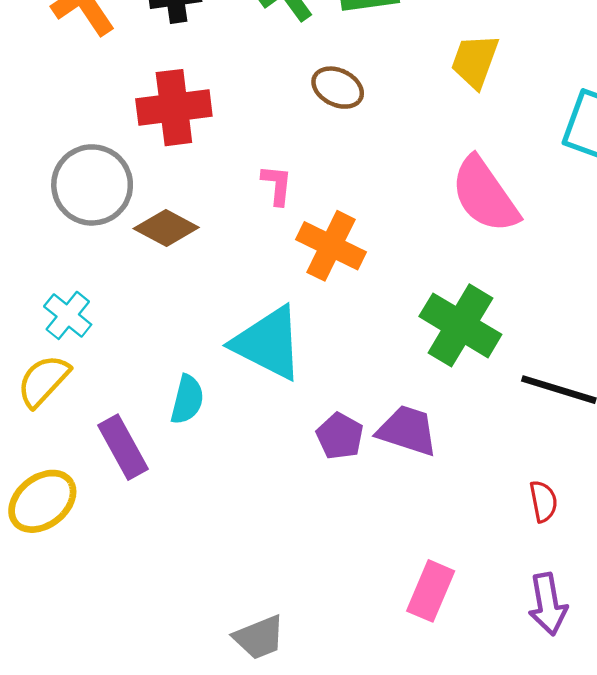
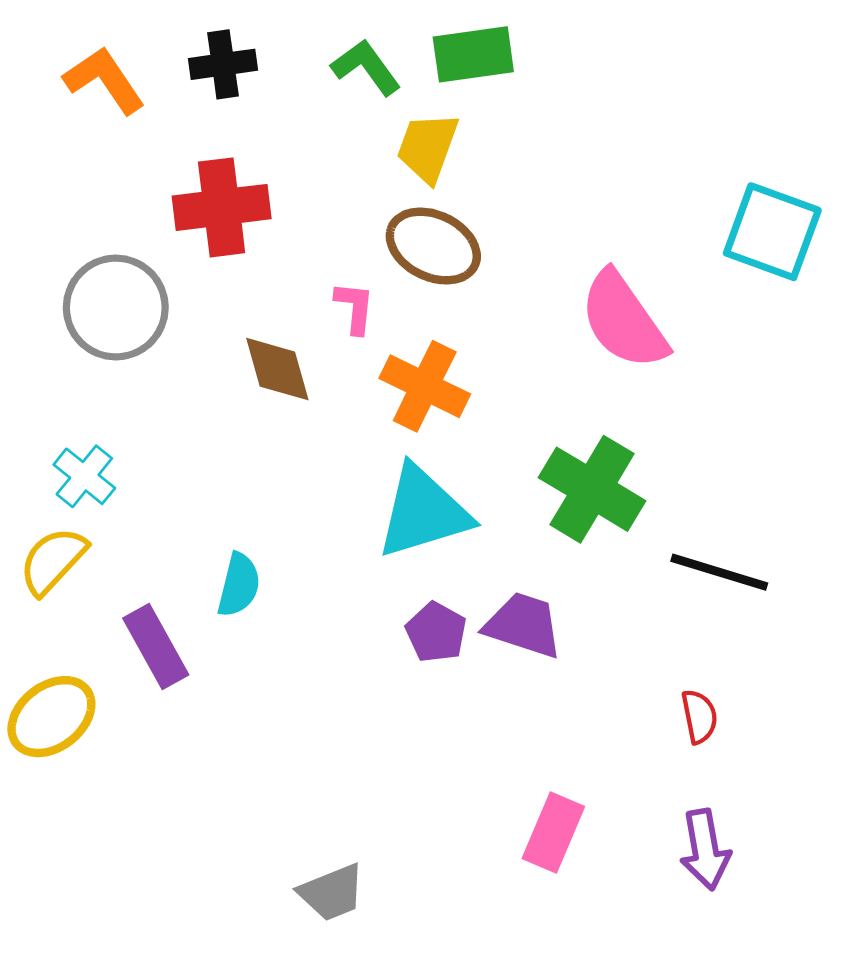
yellow trapezoid: (475, 61) -> (428, 147), moved
brown ellipse: (338, 88) -> (433, 246), moved, size x1.4
brown diamond: (166, 228) -> (277, 369), moved, turned 46
cyan triangle: (268, 343) -> (423, 512), moved, turned -44

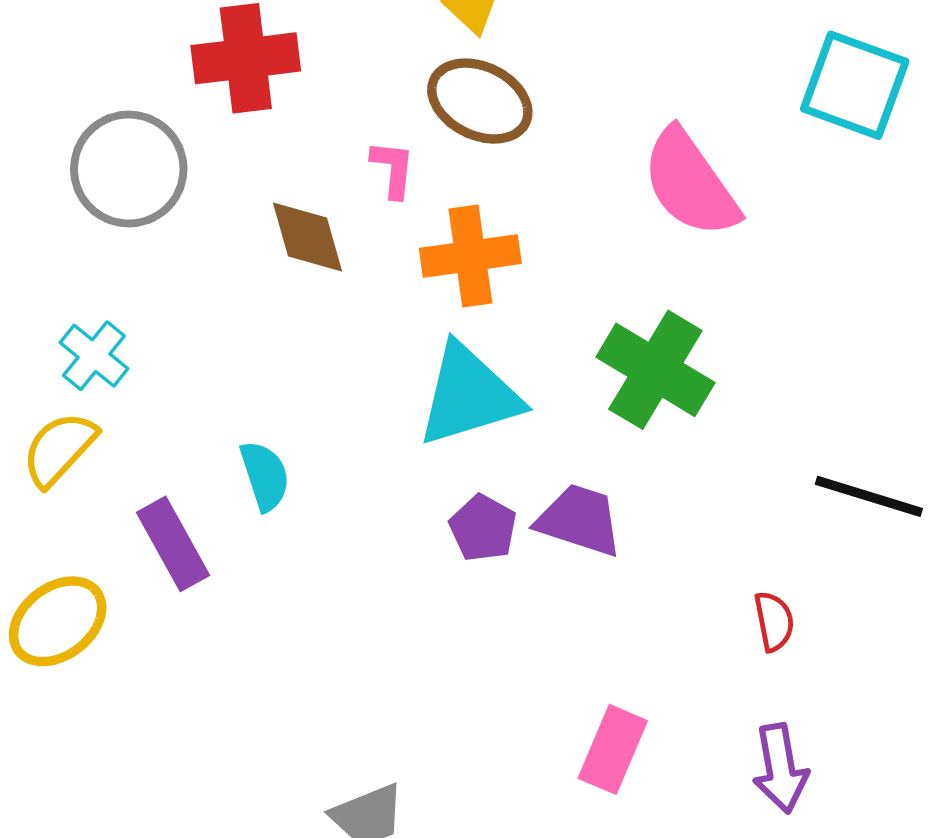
orange cross: (425, 386) -> (470, 256), turned -34
black line: (719, 572) -> (869, 496), moved
cyan semicircle: (239, 585) -> (265, 476), turned -32

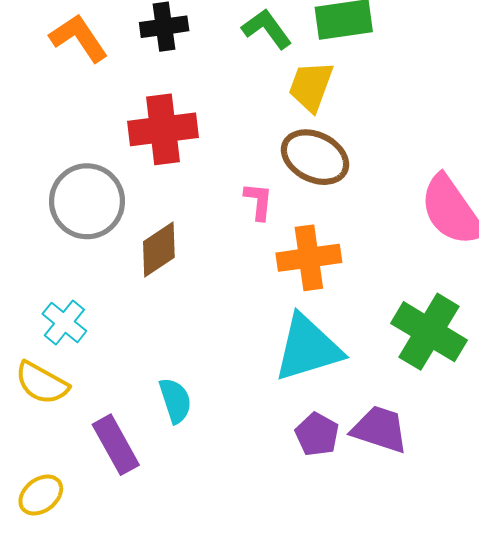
brown diamond: (307, 237) -> (159, 250), moved, turned 72
yellow semicircle: (59, 449) -> (42, 383), turned -104
yellow ellipse: (58, 621) -> (41, 495), size x0.7

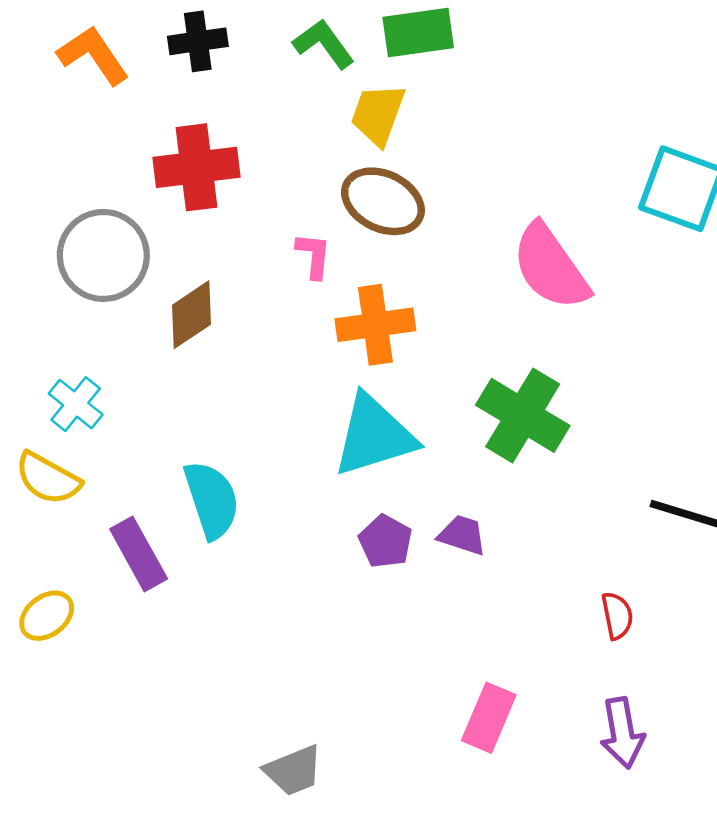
cyan semicircle: (175, 401) -> (212, 500), size x1.4
purple trapezoid: (380, 429) -> (462, 535), size x0.7

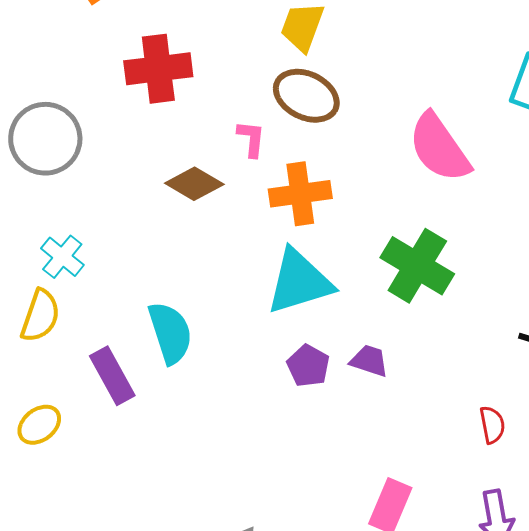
gray circle: (103, 255) -> (45, 139), moved
brown diamond: (191, 315) -> (194, 184), moved, turned 64
yellow semicircle: (48, 478) -> (40, 316), turned -100

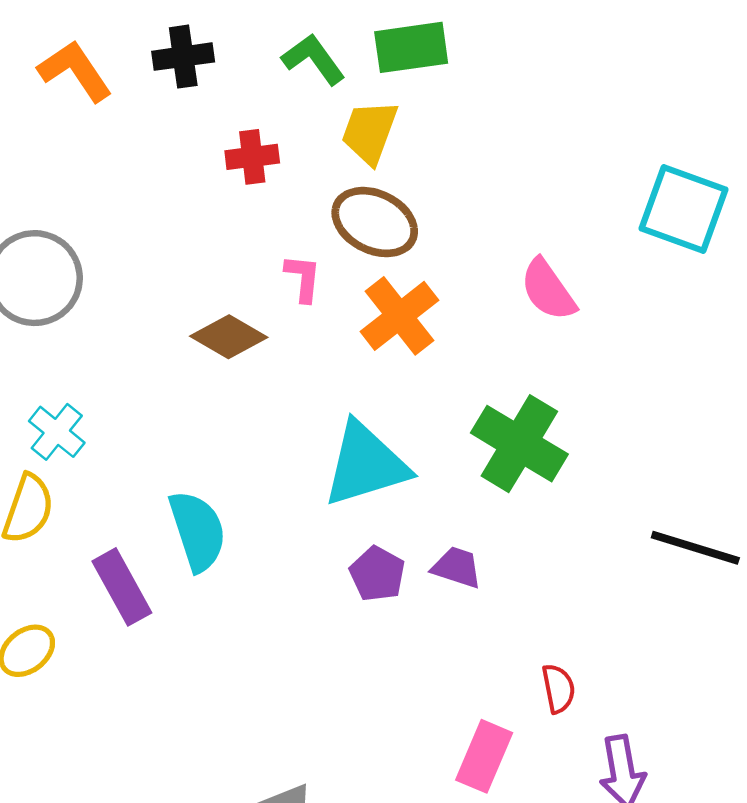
red cross: (158, 69) -> (252, 157), moved, size x0.6
pink semicircle: (439, 148) -> (548, 290), size x0.7
orange cross: (300, 194) -> (399, 316), moved, turned -30
red semicircle: (492, 425) -> (558, 689), moved

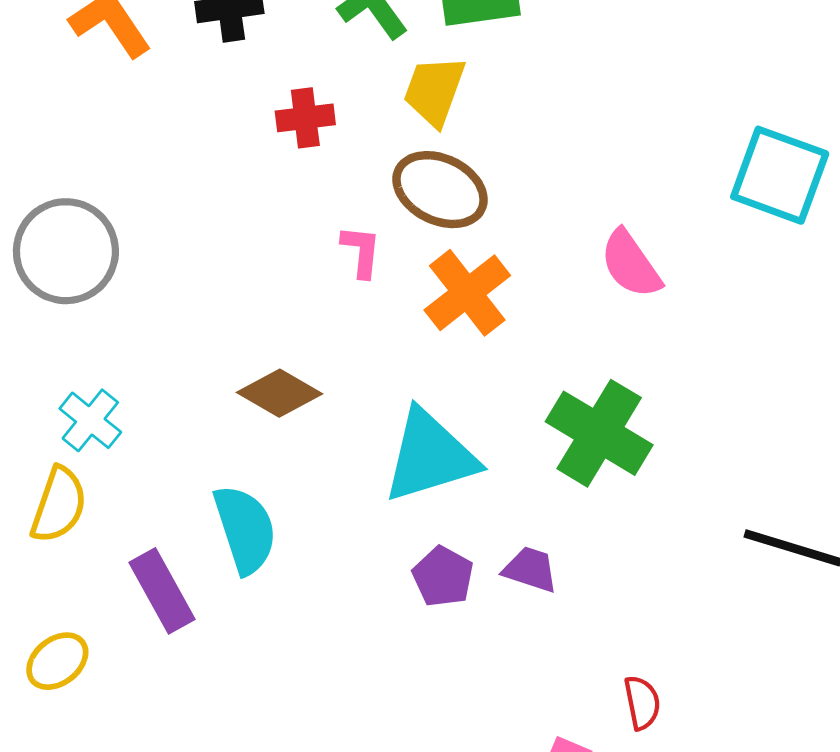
brown diamond: (229, 337) -> (279, 393), moved

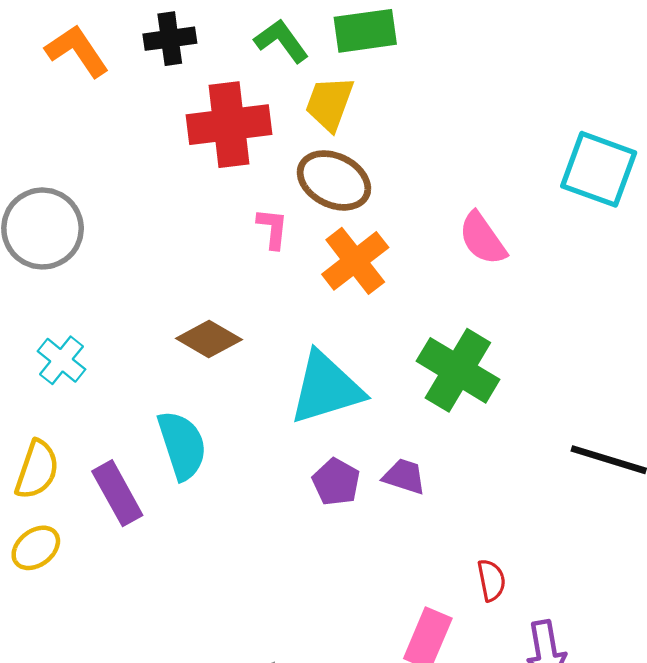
red cross: (305, 118) -> (229, 125), size x1.8
yellow semicircle: (59, 505) -> (37, 470), moved

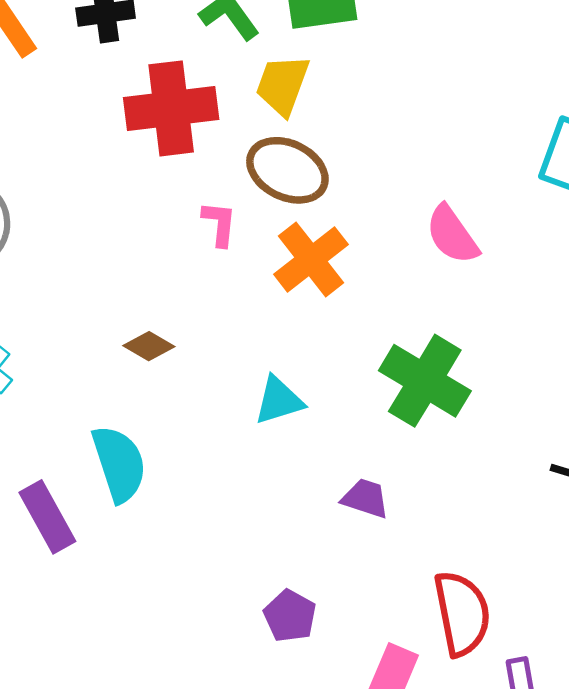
brown diamond: (209, 339) -> (149, 346), size x0.7
cyan triangle: (326, 388) -> (279, 401), size x0.6
purple pentagon: (336, 482) -> (290, 616), moved
red semicircle: (491, 580) -> (462, 613), size x1.8

